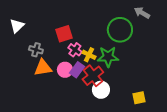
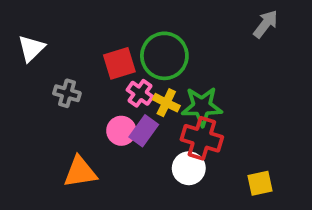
gray arrow: (142, 13) -> (266, 24), turned 98
green circle: (120, 30) -> (164, 56), moved
orange triangle: (43, 68) -> (80, 172), moved
red cross: (93, 76) -> (202, 138), moved, turned -35

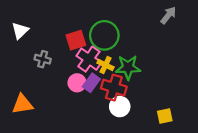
pink cross: (140, 93) -> (89, 59), size x1.5
red cross: (202, 138) -> (114, 88), moved
orange triangle: (80, 172) -> (23, 104), moved

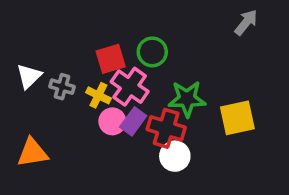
white triangle: (20, 31) -> (29, 76), moved
green circle: (104, 35) -> (152, 52), size x0.7
yellow cross: (105, 65) -> (98, 95), moved
yellow square: (165, 116) -> (237, 118), moved, size x1.5

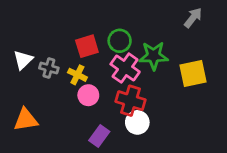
pink cross: (130, 87) -> (125, 68), moved
green star: (187, 99) -> (154, 56), moved
yellow square: (237, 118) -> (193, 73), moved
purple rectangle: (133, 121) -> (99, 136), moved

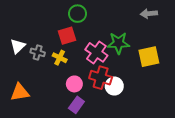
gray arrow: (193, 18) -> (149, 14), turned -133
green circle: (120, 41) -> (78, 14), moved
pink circle: (88, 95) -> (74, 84), moved
white circle: (137, 122) -> (114, 86), moved

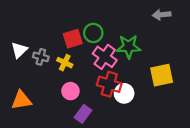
green circle: (78, 14) -> (93, 33), moved
yellow square: (149, 57) -> (162, 75), moved
pink circle: (74, 84) -> (70, 91), moved

